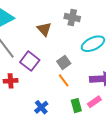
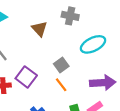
purple square: (30, 61) -> (26, 77), moved

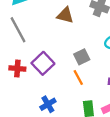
brown triangle: (39, 29) -> (65, 15), turned -42

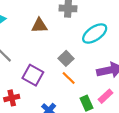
red cross: (17, 68) -> (12, 98), moved

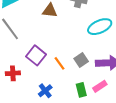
gray square: (66, 58) -> (81, 60), moved
orange line: (69, 78) -> (59, 63), moved

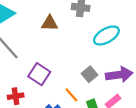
orange line: (59, 63) -> (71, 95), moved

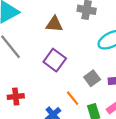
purple square: (39, 74) -> (55, 60), moved

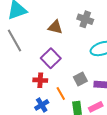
red cross: (16, 97) -> (40, 80), moved

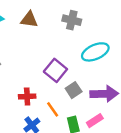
brown triangle: (55, 27) -> (29, 20), moved
purple square: (51, 58) -> (55, 70), moved

